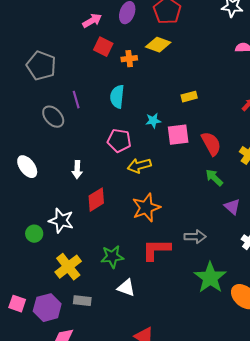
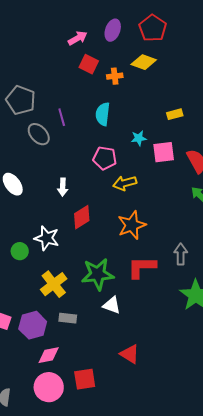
gray pentagon: (41, 66) -> (21, 100), moved
gray arrow: (195, 237) -> (181, 254), turned -90
green star: (112, 257) -> (98, 274), size x1.4

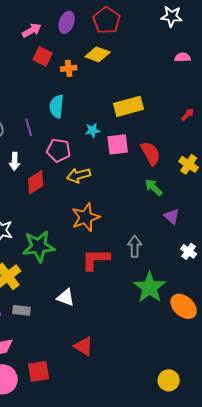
yellow rectangle: (175, 114) -> (129, 106), size x1.8
purple line: (62, 117) -> (29, 127), moved
white arrow: (63, 187) -> (15, 161), moved
red diamond: (82, 217) -> (36, 182), moved
green star: (98, 274) -> (39, 246), moved

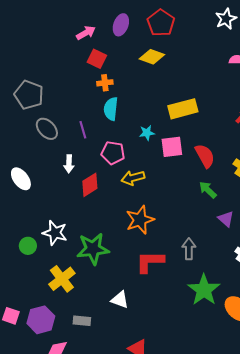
white star: (172, 16) -> (226, 19), turned -30
orange cross: (69, 68) -> (105, 83), moved
gray rectangle: (22, 310) -> (82, 321), moved

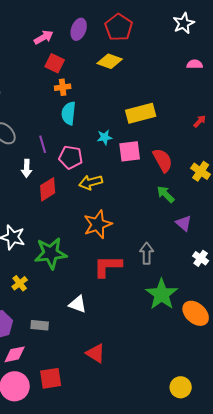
purple line: (83, 130) -> (43, 144), moved
yellow cross: (62, 279) -> (20, 283), size x0.6

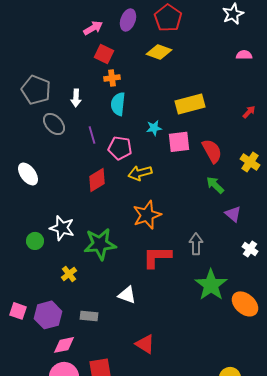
white arrow: (27, 168) -> (76, 98), moved

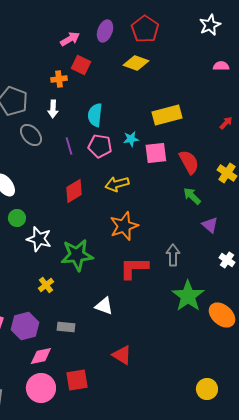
orange cross: (112, 78) -> (59, 79), moved
pink pentagon: (120, 148) -> (100, 146), moved
green circle: (35, 241) -> (17, 218), moved

